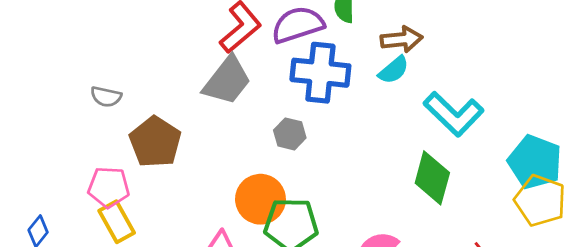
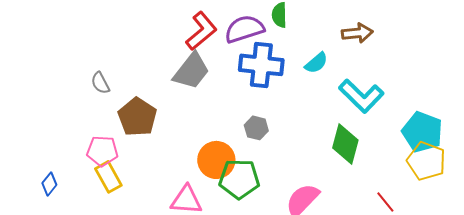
brown arrow: (402, 39) -> (357, 33), moved
gray semicircle: (106, 97) -> (100, 83), turned 50
gray hexagon: (290, 134) -> (256, 128), moved

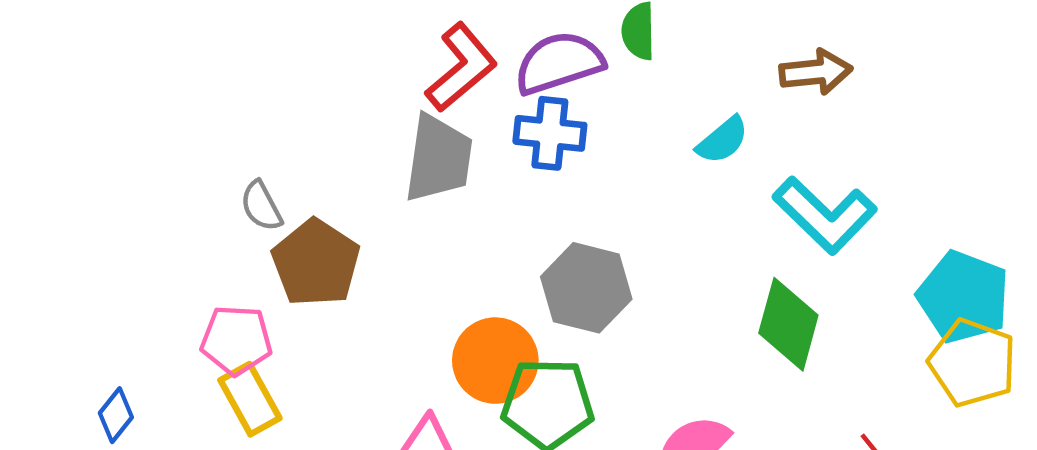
blue cross: (261, 65) -> (550, 133), moved, size x0.7
gray trapezoid: (191, 71) -> (439, 158), turned -30
gray semicircle: (100, 83) -> (261, 206), moved
gray hexagon: (256, 128) -> (586, 288), size x1.6

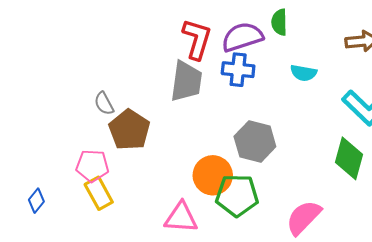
red L-shape: (461, 67) -> (197, 39), turned -33
cyan semicircle: (723, 140) -> (304, 73), moved, turned 50

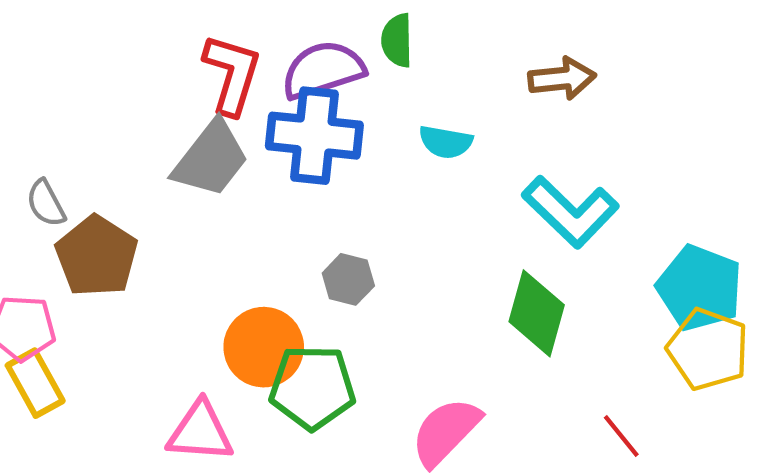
blue cross: (238, 70) -> (314, 136), size x1.4
gray trapezoid: (186, 81) -> (211, 159), turned 30
gray hexagon: (255, 142) -> (348, 279), size x0.6

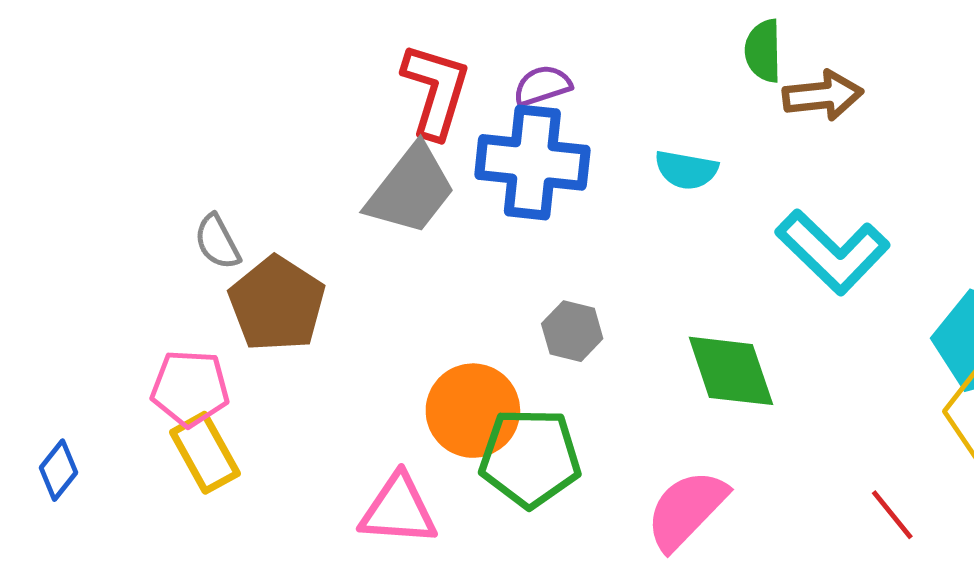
green semicircle: (397, 40) -> (763, 51), moved
purple semicircle: (323, 70) -> (542, 86), size x0.6
green diamond: (537, 313) -> (731, 371), moved, turned -34

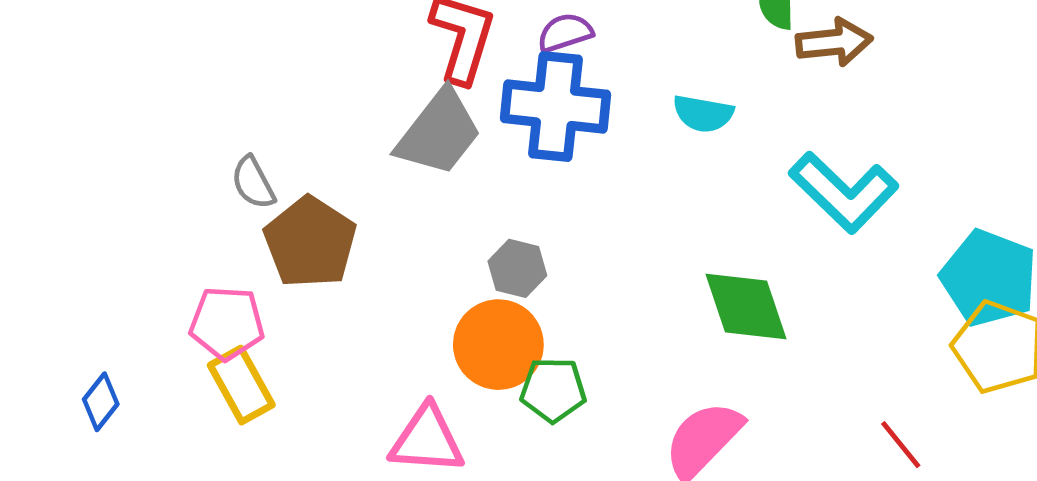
gray hexagon: (572, 331) -> (517, 268), moved
green pentagon: (530, 458) -> (553, 390), size x0.7

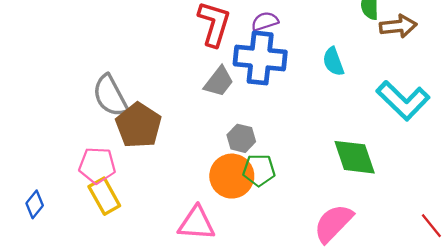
cyan semicircle: (703, 114) -> (333, 62), turned 60
gray trapezoid: (439, 133) -> (219, 82), moved, size x0.7
gray semicircle: (253, 183) -> (110, 96), size x1.6
green pentagon: (553, 390) -> (259, 170), moved

